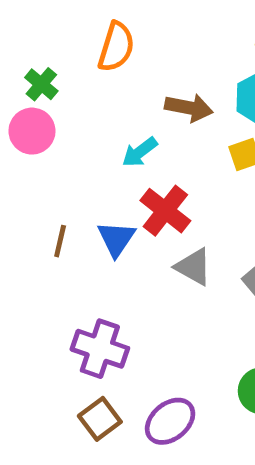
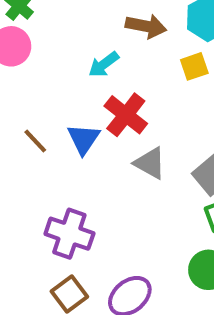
brown line: (60, 241) -> (35, 141), turned -56

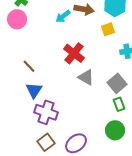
cyan arrow: (104, 64) -> (63, 16), moved
blue triangle: (84, 139) -> (34, 90), moved

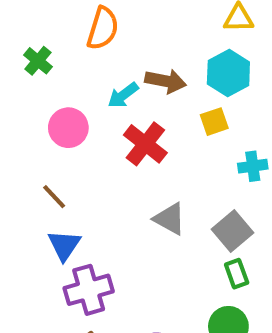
pink circle: (17, 19) -> (68, 128), moved
red cross: (74, 53) -> (145, 144), moved
purple cross: (46, 112) -> (89, 290), turned -35

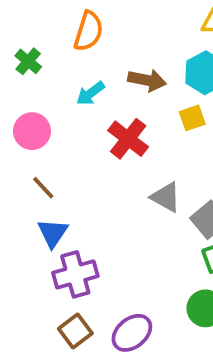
cyan arrow: (123, 95) -> (90, 93), moved
pink circle: (68, 128) -> (32, 131), moved
gray triangle: (170, 219) -> (166, 197), moved

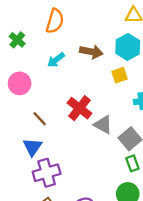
red cross: (128, 139) -> (80, 108), moved
brown line: (43, 188) -> (40, 119), moved

